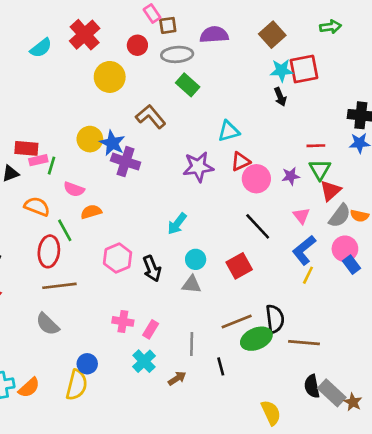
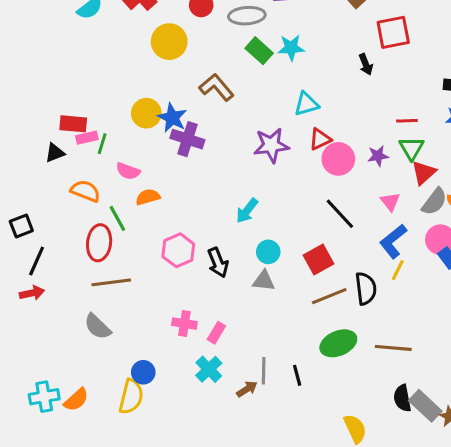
cyan star: (282, 70) -> (291, 48), moved
black semicircle: (275, 319) -> (366, 288), moved
brown line: (237, 321) -> (329, 296), moved
gray line: (192, 344) -> (264, 371), moved

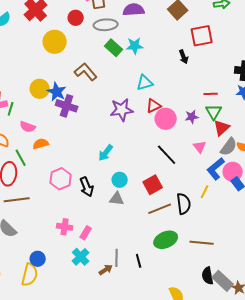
blue L-shape: (393, 241) -> (216, 169), moved

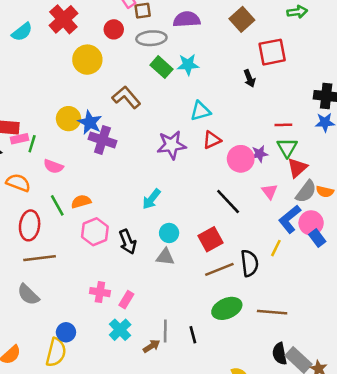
pink circle: (166, 119) -> (241, 159), moved
orange semicircle: (41, 144) -> (81, 202), moved
green line: (21, 158) -> (57, 205), moved

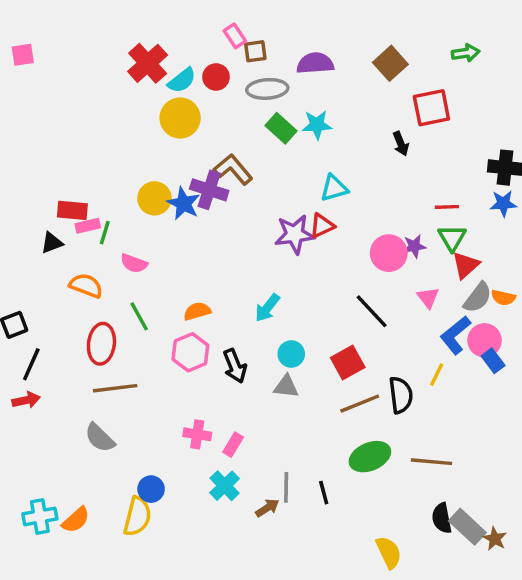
cyan semicircle: (22, 32) -> (182, 80), moved
purple cross: (102, 140) -> (209, 190), moved
red triangle: (212, 140) -> (322, 226), moved
orange semicircle: (81, 202) -> (197, 311), moved

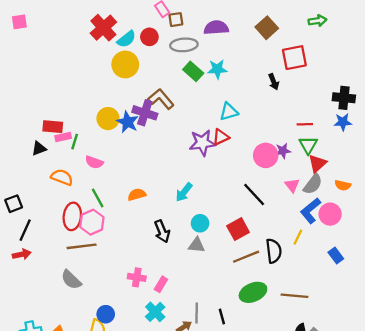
gray semicircle: (478, 298) -> (313, 184), moved
pink hexagon: (190, 352) -> (92, 222), moved
blue rectangle: (493, 361) -> (336, 256), moved

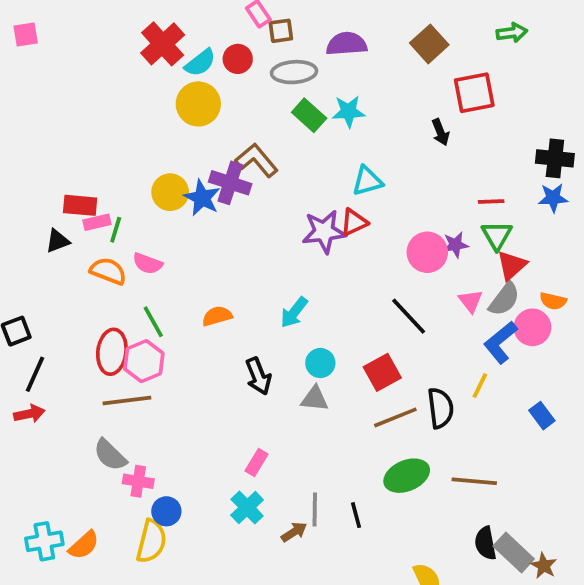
orange semicircle: (62, 177) -> (108, 271), moved
pink circle: (330, 214) -> (532, 327), moved
pink cross: (137, 277) -> (138, 481), moved

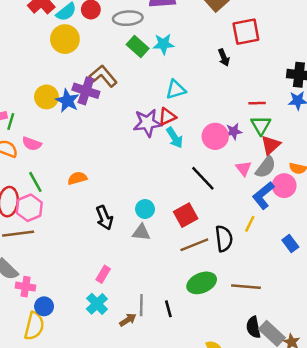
cyan arrow: (294, 312) -> (175, 138), moved, turned -70

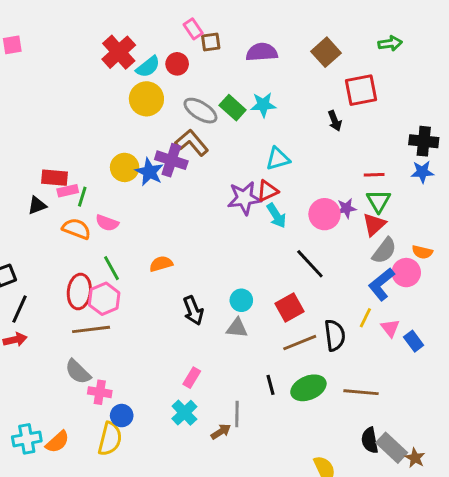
gray ellipse: (128, 18) -> (200, 111), moved, turned 36
red triangle: (271, 145) -> (374, 224), moved
pink triangle: (244, 168) -> (390, 328), moved
black line: (168, 309) -> (271, 385), moved

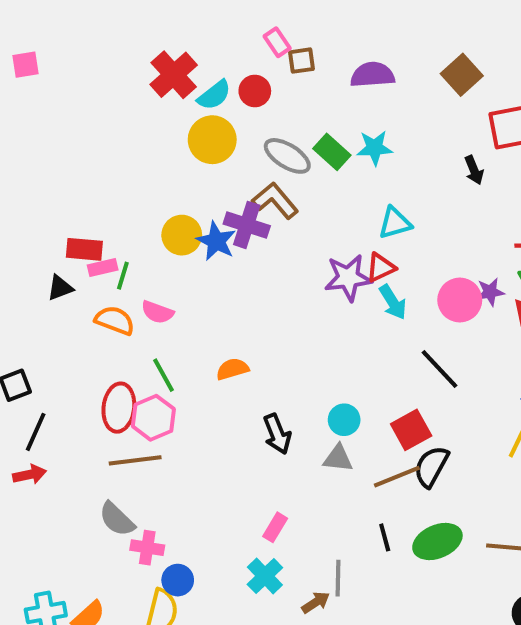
black semicircle: (335, 335) -> (431, 466), moved, turned -144
brown line: (300, 343) -> (397, 477), moved

